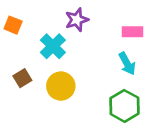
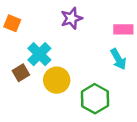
cyan cross: (53, 46) -> (39, 54), moved
green hexagon: (124, 106) -> (95, 99), moved

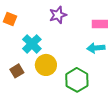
cyan arrow: (118, 59) -> (96, 48), turned 114
brown square: (21, 73) -> (17, 71), moved

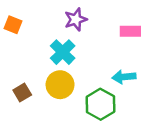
cyan cross: (32, 44) -> (63, 52), moved
cyan arrow: (96, 48) -> (124, 77), moved

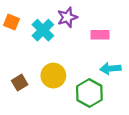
pink rectangle: (130, 31) -> (100, 35), moved
cyan cross: (63, 52) -> (43, 30), moved

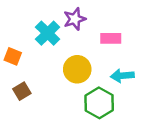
orange square: (11, 22) -> (13, 56), moved
yellow circle: (53, 76) -> (77, 69), moved

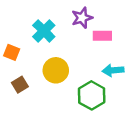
purple star: (75, 19) -> (82, 18), moved
yellow circle: (77, 69) -> (56, 70), moved

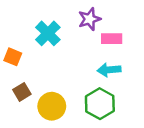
yellow circle: (56, 70) -> (52, 106), moved
cyan arrow: (113, 70) -> (109, 70), moved

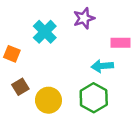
pink rectangle: (112, 39) -> (121, 43), moved

